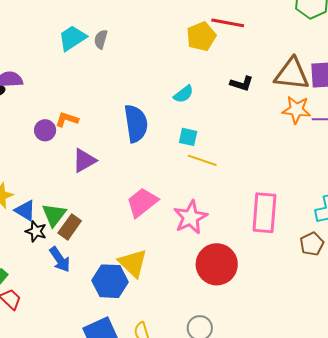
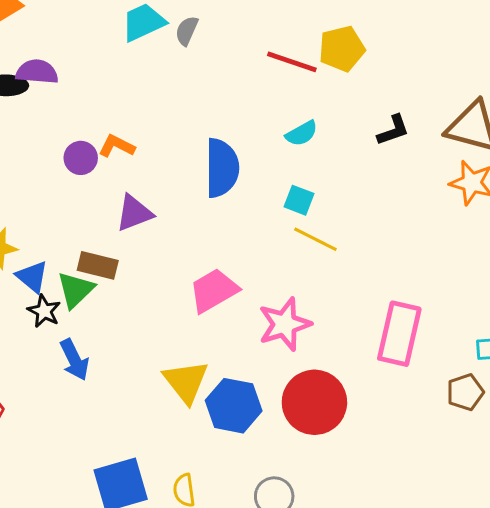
red line: (228, 23) -> (292, 62), moved
black L-shape: (242, 84) -> (393, 130), turned -45
brown rectangle: (70, 227) -> (98, 265), moved, turned 60
blue hexagon: (110, 281) -> (234, 406), moved

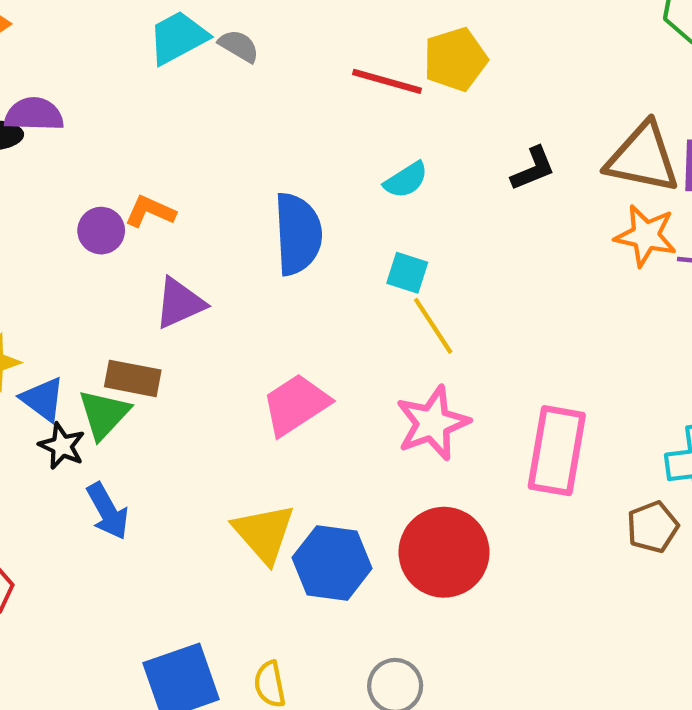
gray semicircle: (187, 31) -> (239, 46), turned 100
yellow line: (315, 239) -> (433, 326), turned 33
pink star: (285, 324) -> (433, 423), moved

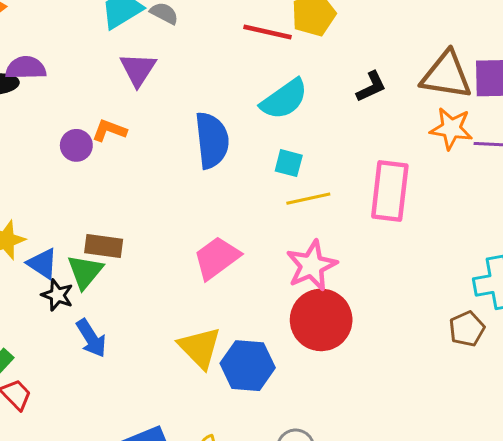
cyan semicircle: (406, 180) -> (284, 99), size x1.6
purple triangle: (180, 303) -> (138, 69), moved, turned -30
yellow line: (433, 326) -> (308, 199), turned -66
pink rectangle: (557, 451) -> (390, 191), moved
red circle: (444, 552) -> (321, 320), moved

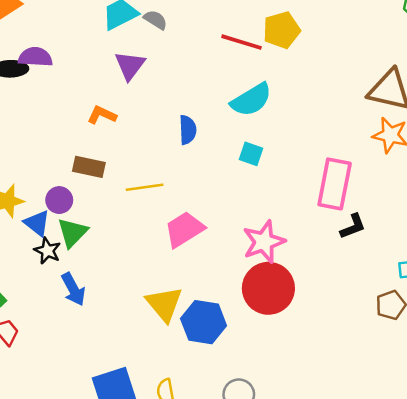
black L-shape: (371, 87) -> (353, 226), moved
blue semicircle: (212, 140) -> (188, 130), size x0.6
purple circle: (76, 145) -> (59, 200), moved
yellow line: (308, 199) -> (145, 187), moved
brown rectangle: (104, 246) -> (89, 167), moved

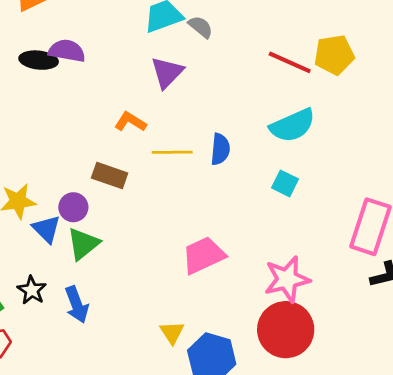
yellow line: (145, 187) -> (172, 152), moved
black star: (48, 251) -> (32, 290), moved
yellow triangle: (164, 304) -> (172, 333), size x0.6

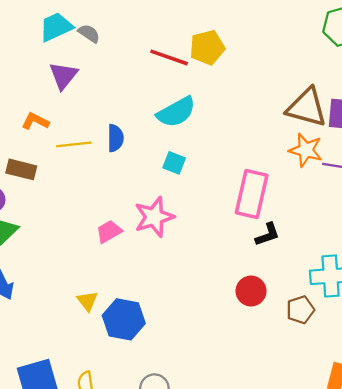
pink trapezoid: (203, 255) -> (109, 231), size x0.7
pink star: (287, 279) -> (154, 217), moved
red circle: (286, 330) -> (251, 291), moved, size x0.6

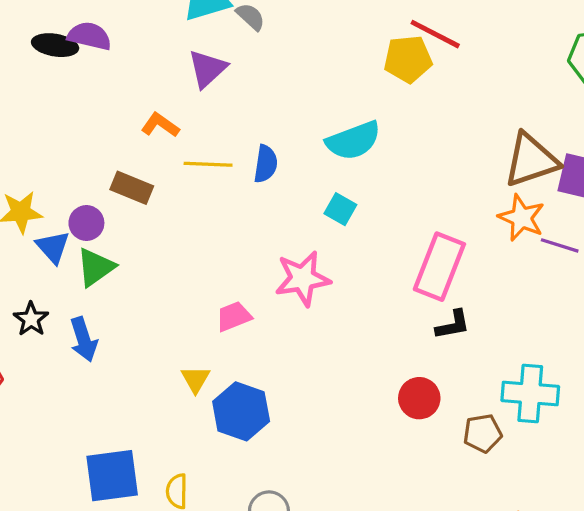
red line: (169, 57) -> (435, 34), moved
brown triangle: (307, 107) -> (531, 160), turned -42
pink trapezoid: (109, 231) -> (234, 316), moved

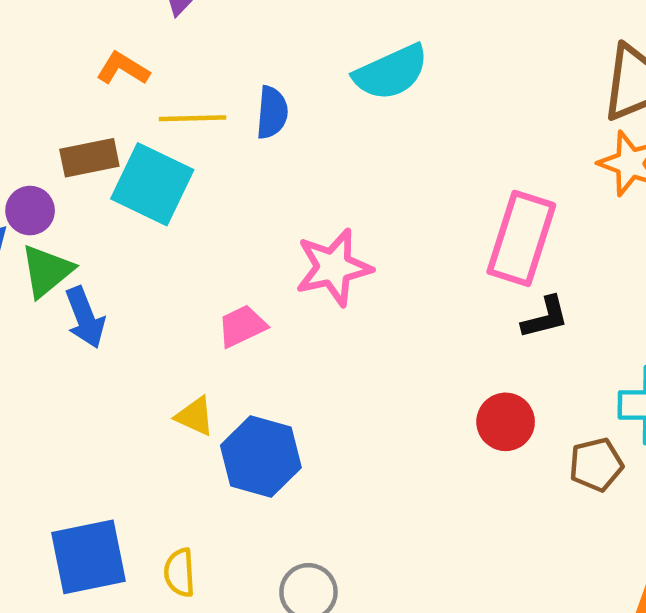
brown rectangle: (132, 188) -> (89, 158), turned -30
cyan square: (340, 209) -> (152, 184), moved, size x1.8
blue arrow: (84, 339) -> (85, 317), moved
yellow triangle: (195, 379) -> (195, 416), turned -32

